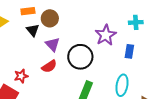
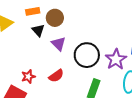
purple star: (106, 35) -> (116, 59), moved
red semicircle: (49, 66) -> (56, 76), moved

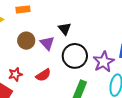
brown circle: (55, 18) -> (26, 41), moved
black triangle: (38, 30) -> (65, 29), moved

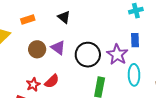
black triangle: (65, 29) -> (64, 17), moved
red semicircle: (43, 75) -> (52, 81), moved

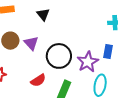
red semicircle: (52, 81) -> (38, 80), moved

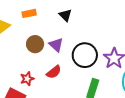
red semicircle: (38, 80) -> (54, 72), moved

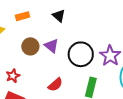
red semicircle: (54, 72) -> (55, 85), moved
red star: (27, 79) -> (13, 76), moved

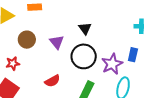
black triangle: (59, 16) -> (85, 28), moved
brown circle: (30, 46) -> (27, 40), moved

